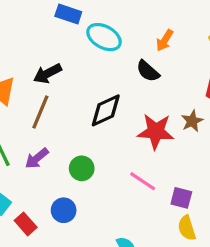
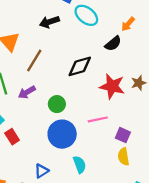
black semicircle: (148, 71) -> (113, 44), turned -90
black arrow: (47, 74) -> (49, 22), moved
pink line: (143, 181) -> (98, 119), turned -54
blue circle: (64, 210) -> (62, 134), moved, size x1.6

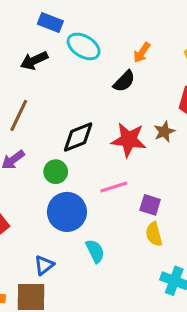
black diamond: (80, 66) -> (78, 137), moved

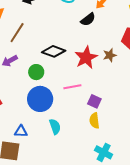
black diamond: (78, 137) -> (54, 51), turned 35
red star: (129, 140) -> (86, 58), turned 30
blue triangle: (44, 265) -> (21, 131), turned 32

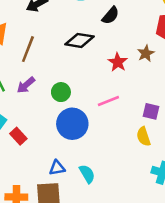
black diamond: (54, 51) -> (80, 40), moved
red star: (86, 58) -> (118, 62), size x0.7
purple square: (94, 101) -> (151, 111), moved
cyan semicircle: (55, 127) -> (87, 174), moved

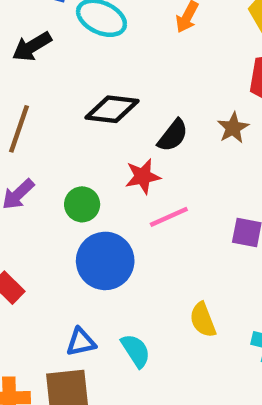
black semicircle: (111, 15) -> (173, 135), moved
red star: (118, 62) -> (143, 176), moved, turned 30
yellow semicircle: (144, 136) -> (203, 320), moved

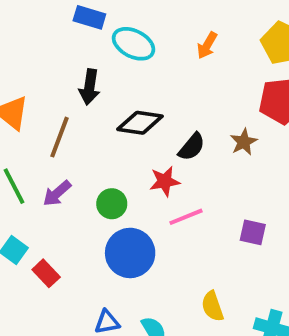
black arrow: (32, 47) -> (90, 87), moved, turned -52

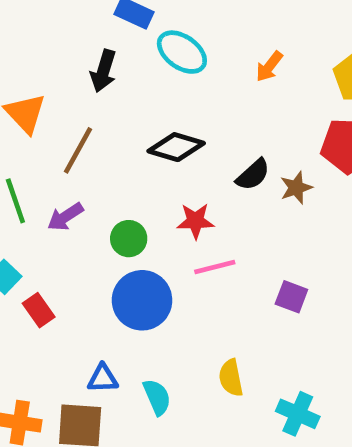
black arrow: (90, 87) -> (103, 71), moved
black semicircle: (192, 147) -> (253, 175), moved

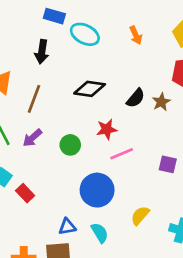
orange arrow: (269, 67) -> (136, 35), turned -54
blue circle: (142, 300) -> (97, 190), moved
yellow semicircle: (231, 378) -> (140, 216), turned 60

